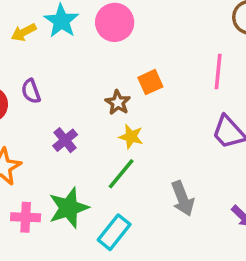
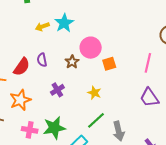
pink circle: (115, 22) -> (91, 48), moved
brown star: (118, 102) -> (72, 62), moved
green line: (121, 174) -> (96, 120), moved

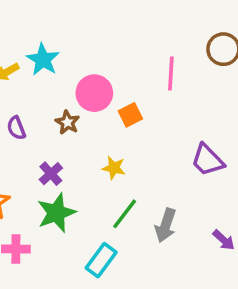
pink line: (148, 63) -> (171, 74), moved
green star: (54, 128) -> (56, 213), moved
gray arrow: (119, 131) -> (166, 225), turned 42

